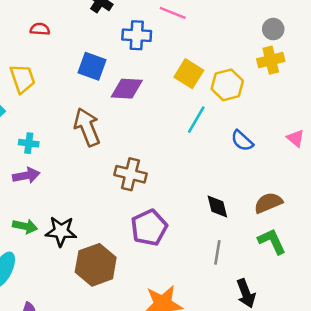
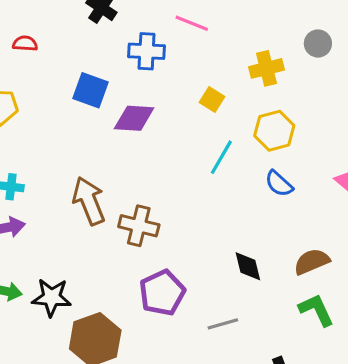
yellow cross: (271, 60) -> (267, 68), moved
yellow square: (189, 74) -> (212, 100), size x0.7
yellow hexagon: (227, 85) -> (274, 131), moved
brown arrow: (87, 127) -> (89, 201), moved
gray line: (217, 252) -> (223, 324), moved, turned 65

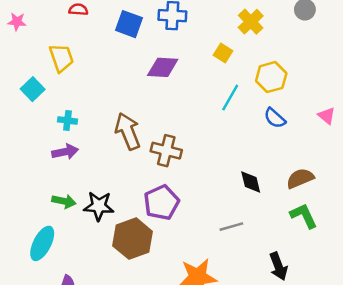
yellow cross: (267, 68) -> (251, 22), moved, turned -30
blue square: (90, 90) -> (129, 24), moved
purple pentagon: (162, 293) -> (161, 202), moved

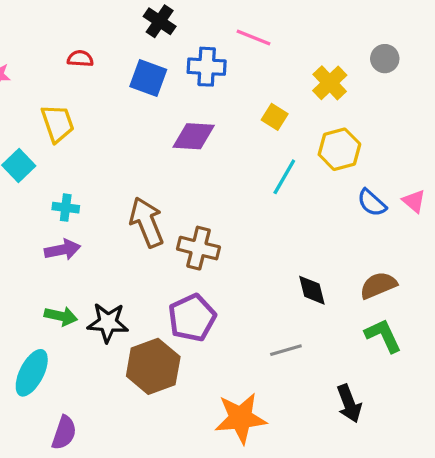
yellow cross: (251, 22) -> (330, 83), moved
blue semicircle: (275, 118) -> (372, 203), moved

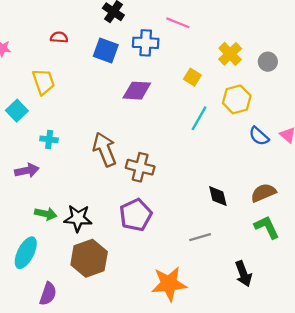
gray circle: (385, 59) -> (268, 62), moved
purple arrow: (62, 250) -> (27, 171), moved
brown hexagon: (153, 366) -> (89, 258), moved

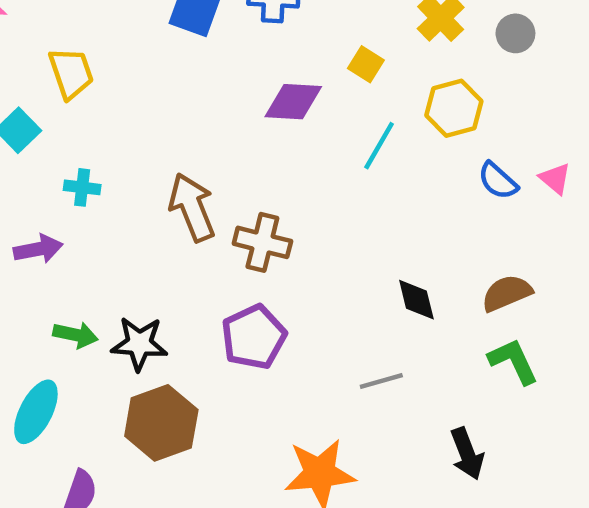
purple diamond: (137, 91) -> (293, 102), moved

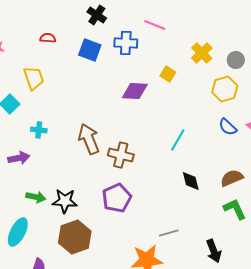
yellow hexagon: (454, 108) -> (225, 89), moved
cyan line: (379, 146) -> (178, 140), moved
gray line: (381, 381) -> (169, 233), moved

